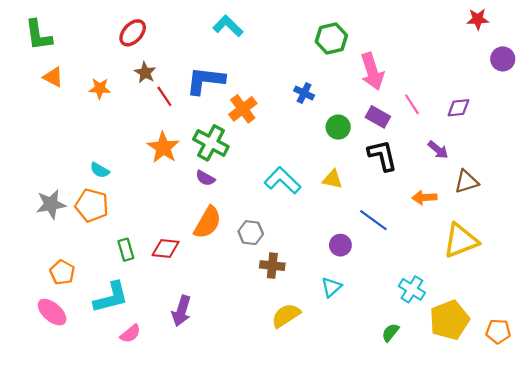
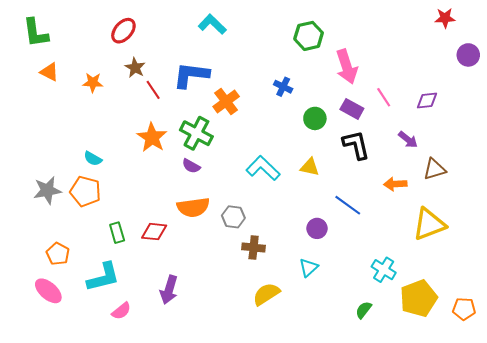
orange semicircle: (208, 222) -> (193, 207), turned 52

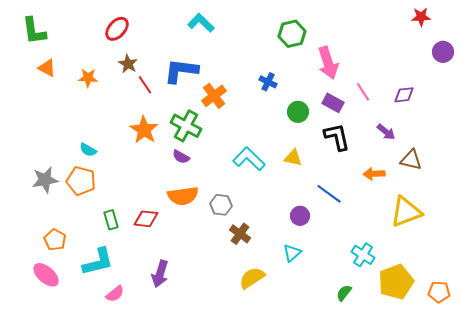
brown triangle: (434, 169) -> (411, 160), turned 30
brown cross: (254, 247) -> (240, 234), turned 30

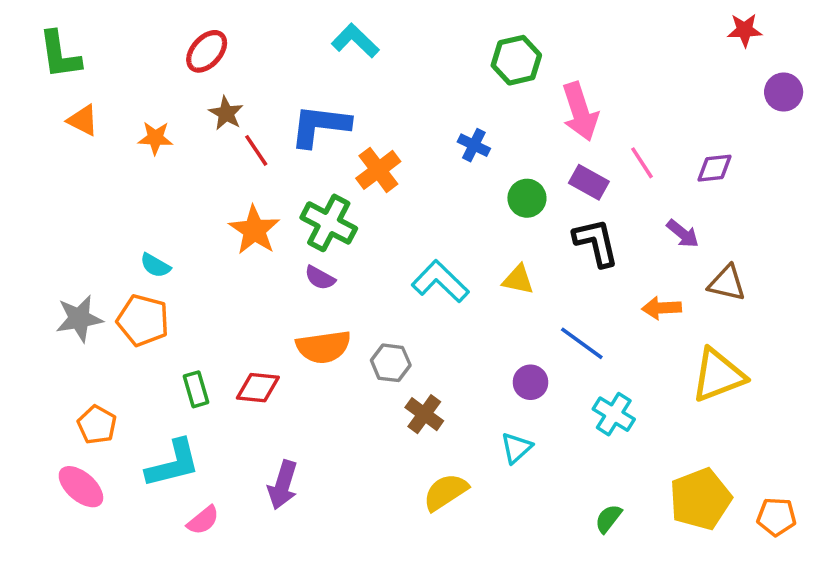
cyan cross: (363, 255) -> (614, 414), moved

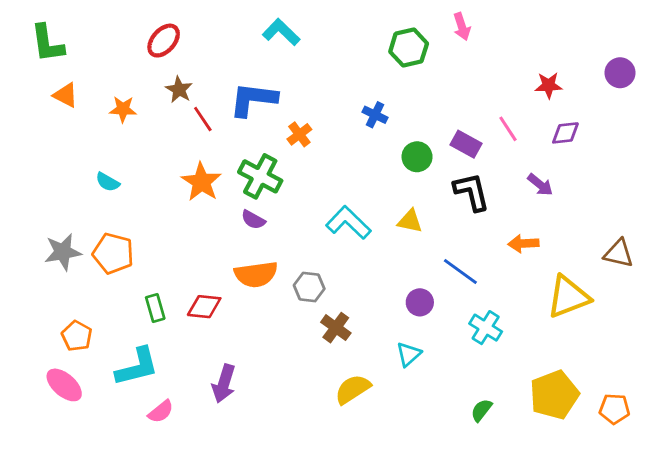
red star: (745, 30) -> (549, 85), moved
pink arrow: (580, 111) -> (462, 27), moved, size x0.6
orange cross: (378, 170) -> (299, 134), size x0.7
cyan semicircle: (155, 265) -> (108, 182), moved
brown triangle: (727, 283) -> (619, 253), moved

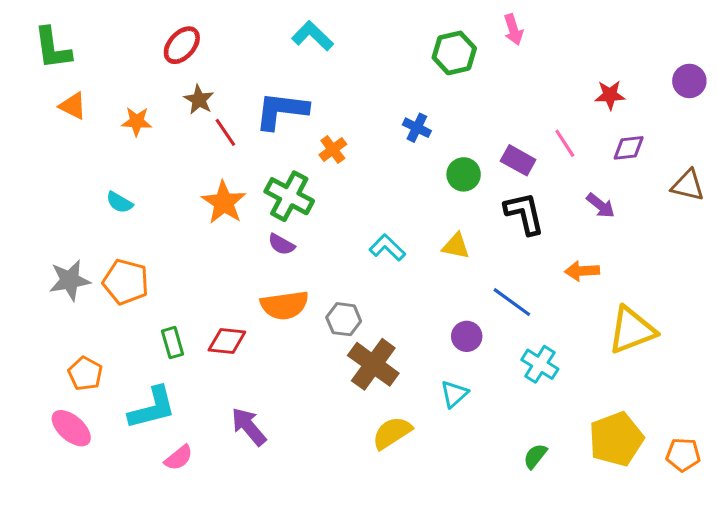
cyan L-shape: (348, 223) -> (387, 248), size x0.7
brown triangle: (619, 253) -> (688, 185), moved
brown cross: (336, 328) -> (373, 364), size x1.5
purple arrow: (224, 384) -> (249, 427), turned 123

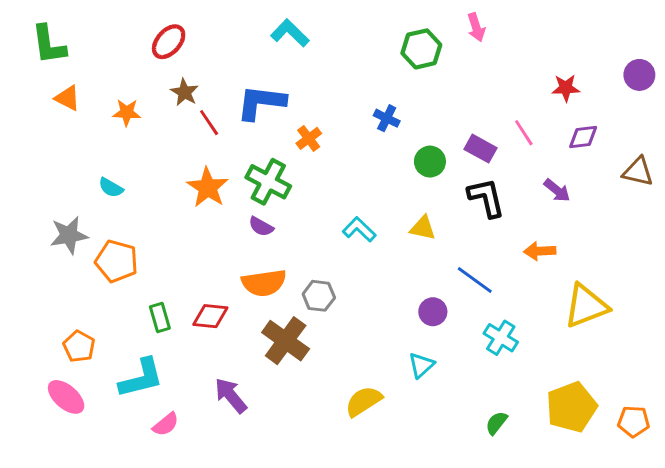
gray star: (70, 280) -> (69, 235), moved
brown cross: (373, 364) -> (286, 341), moved

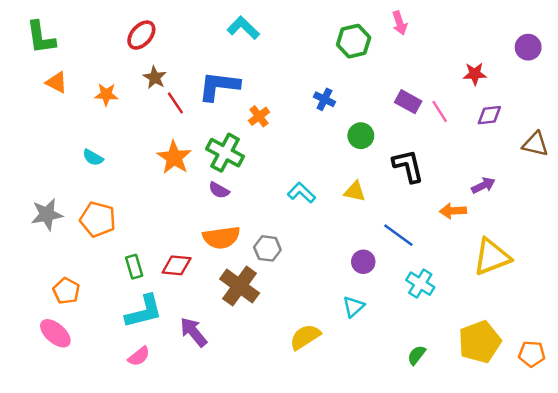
purple circle: (639, 75) -> (528, 47), moved
purple rectangle: (481, 149) -> (408, 102), moved
purple arrow: (557, 190) -> (483, 185), moved, turned -65
gray star: (69, 235) -> (47, 214), moved
cyan L-shape: (141, 378) -> (144, 311), moved

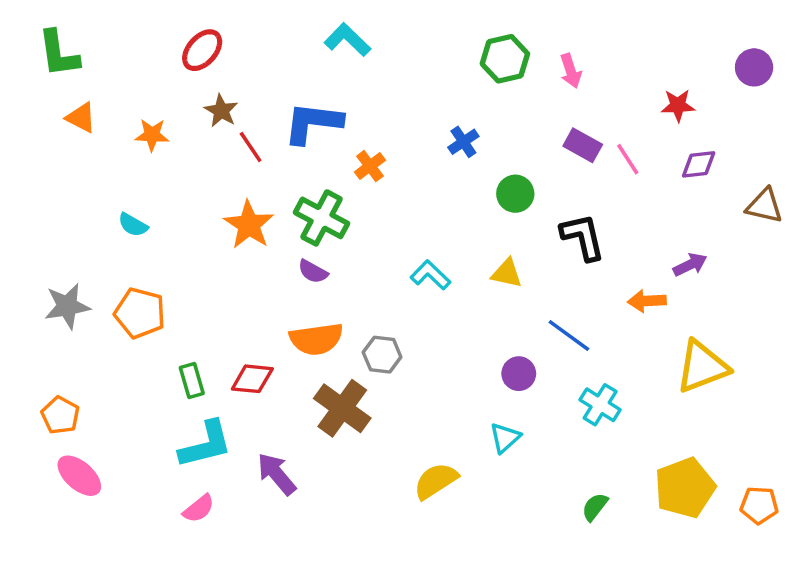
pink arrow: (400, 23) -> (571, 71), moved
blue cross: (324, 99) -> (463, 142), turned 30
orange pentagon: (66, 291) -> (60, 415), moved

